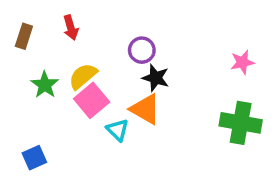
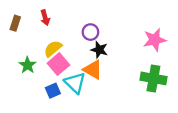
pink star: (242, 62) -> (155, 40), size x1.5
green star: (45, 85) -> (27, 65), moved
cyan triangle: (118, 130) -> (75, 83), size x1.5
blue square: (34, 158) -> (53, 91), moved

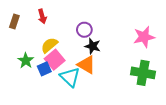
blue square: (53, 91) -> (44, 69), moved

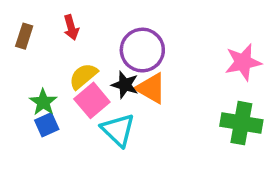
purple circle: (84, 30) -> (142, 50), size x1.6
black star: (93, 46) -> (125, 85), moved
orange triangle: (86, 65) -> (151, 88), moved
blue square: (44, 69) -> (47, 125), moved

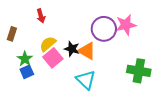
brown rectangle: (24, 36) -> (12, 34), moved
purple circle: (142, 50) -> (104, 29), moved
pink star: (243, 62) -> (126, 25), moved
cyan triangle: (118, 130) -> (86, 80), moved

